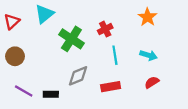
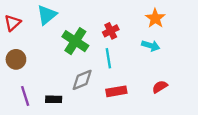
cyan line: (115, 55) -> (108, 58), moved
cyan arrow: (149, 55) -> (151, 46), moved
purple line: (24, 91) -> (25, 96), turned 42

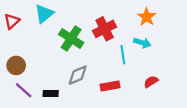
red cross: (111, 31) -> (105, 29), size x1.5
cyan line: (108, 58) -> (123, 55), moved
brown circle: (16, 59) -> (16, 65), moved
purple line: (25, 96) -> (24, 90), turned -30

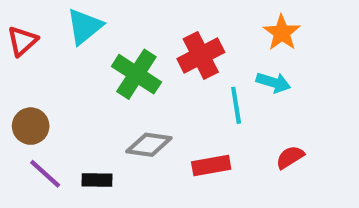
gray diamond: (78, 75) -> (149, 145), turned 30

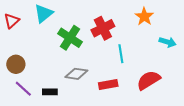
cyan arrow: (273, 82) -> (168, 42), moved
red semicircle: (290, 157) -> (148, 80), size x1.6

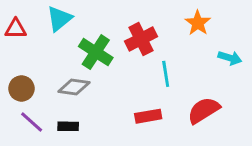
red triangle: (12, 21) -> (16, 29), turned 42
gray diamond: (76, 74) -> (74, 87), moved

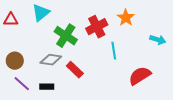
orange star: (198, 23) -> (126, 18), moved
red rectangle: (148, 116) -> (75, 70), moved, turned 54

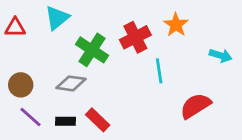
red rectangle: (75, 70) -> (98, 120), moved

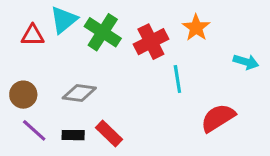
red triangle: (15, 28) -> (33, 35), moved
green cross: (92, 50) -> (103, 32), moved

